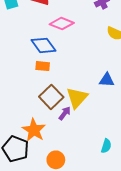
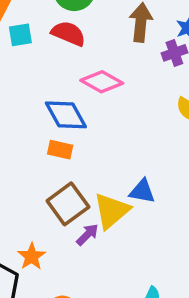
blue triangle: (107, 80) -> (142, 191), moved
orange star: (34, 130) -> (32, 256), size x0.7

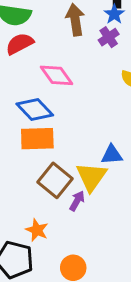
red semicircle: (68, 33) -> (20, 44), turned -36
pink diamond: (102, 82) -> (56, 75), turned 40
orange rectangle: (60, 150) -> (37, 139), size x1.6

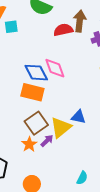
red semicircle: (20, 44) -> (63, 30), moved
pink diamond: (56, 75) -> (55, 68), moved
orange star: (37, 230) -> (29, 144), moved

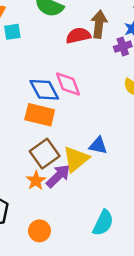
purple arrow: (47, 141) -> (58, 176), size x1.5
cyan semicircle: (82, 178) -> (103, 223), size x1.5

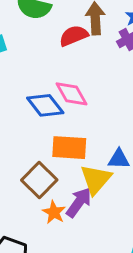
orange rectangle: (40, 115) -> (69, 148), moved
brown square: (45, 154) -> (39, 180), moved

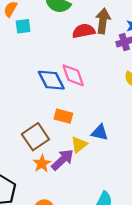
orange rectangle: (69, 148) -> (63, 116), size x0.7
yellow triangle: (96, 179) -> (79, 145), size x0.7

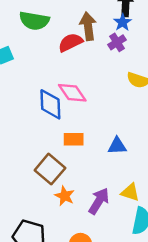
blue diamond: (51, 80) -> (50, 104), turned 40
yellow triangle: (79, 145) -> (130, 192), moved, turned -48
purple arrow: (63, 160) -> (99, 201), moved

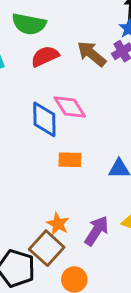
brown arrow: (88, 26) -> (92, 54), moved, turned -44
red semicircle: (70, 42) -> (45, 56), moved
brown square: (50, 169) -> (47, 248), moved

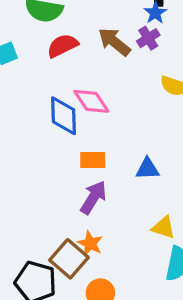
orange star: (58, 224) -> (90, 243), moved
purple arrow: (97, 231) -> (93, 197), moved

